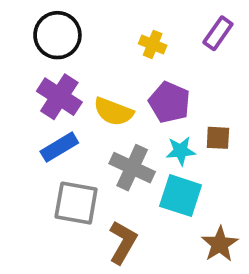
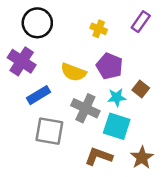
purple cross: (59, 97) -> (22, 61), moved
brown square: (218, 138) -> (141, 89), turned 35
brown L-shape: (123, 242) -> (99, 156), moved, turned -100

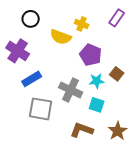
black circle: (37, 23) -> (31, 19), size x0.7
yellow semicircle: (73, 72) -> (61, 37), moved
cyan square: (117, 126) -> (97, 105), size x0.7

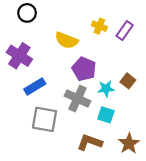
purple rectangle: (117, 18) -> (125, 31), moved
black circle: (31, 19) -> (27, 13), moved
yellow cross: (82, 24) -> (99, 26), moved
purple pentagon: (91, 55) -> (84, 69), moved

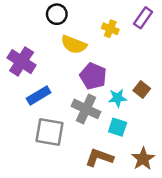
black circle: (27, 13) -> (57, 14), moved
purple rectangle: (125, 31) -> (143, 18), moved

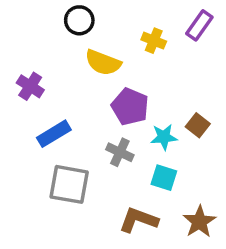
purple cross: (22, 62) -> (30, 86), size x0.7
gray cross: (86, 109) -> (120, 152), size x0.7

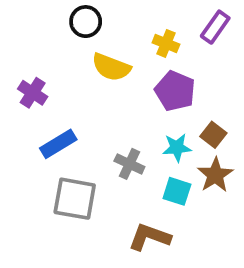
purple pentagon: (130, 107) -> (175, 91), moved
brown star: (199, 222) -> (215, 175), moved

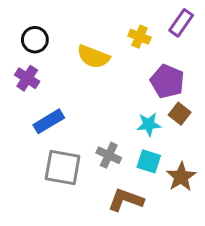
black circle: (86, 22) -> (35, 40), moved
purple pentagon: (175, 91) -> (167, 81), moved
gray cross: (129, 164) -> (109, 155), moved
brown star: (215, 175) -> (181, 177), moved

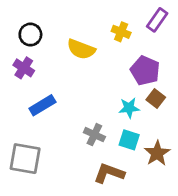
gray square: (63, 168) -> (25, 159), moved

